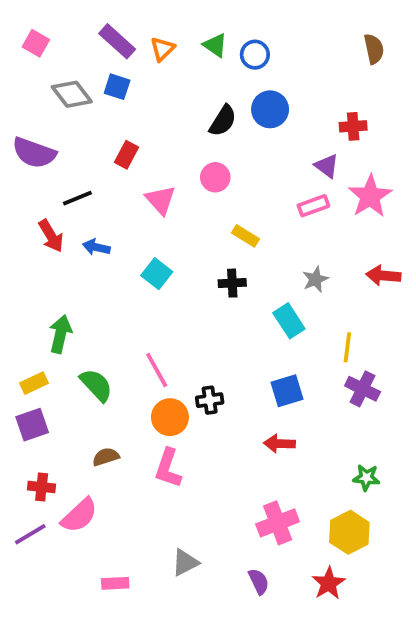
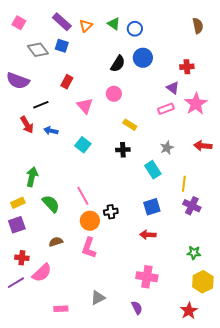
pink cross: (278, 523) -> (147, 277), turned 30
yellow hexagon: (349, 532) -> (203, 282), moved
red star: (329, 583) -> (189, 311), moved

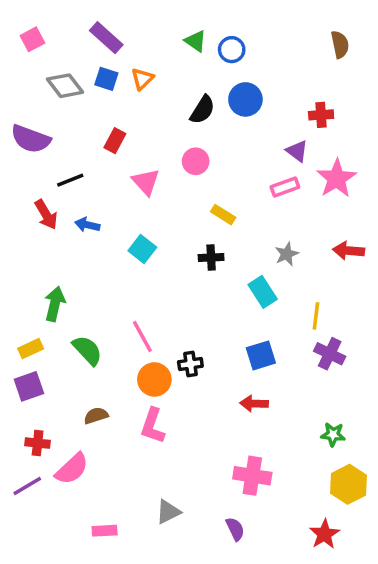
pink square: (19, 23) -> (32, 39), turned 32
orange triangle: (86, 26) -> (142, 79), moved

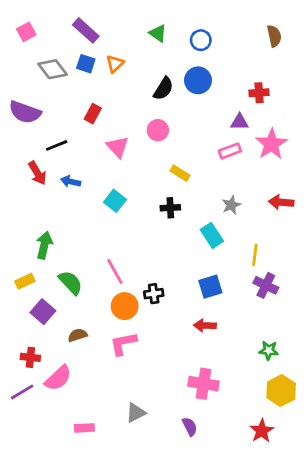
blue circle: (232, 50) -> (201, 40), moved
purple triangle: (297, 151) -> (240, 122), turned -36
purple square: (29, 386) -> (43, 312), moved, turned -30
pink L-shape: (153, 426) -> (123, 343), turned 60

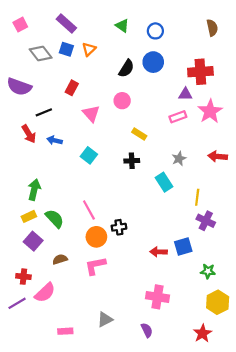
red cross: (259, 93) -> (200, 72), size x1.6
yellow rectangle: (25, 281) -> (29, 216), moved
blue square: (210, 287) -> (183, 246), moved

